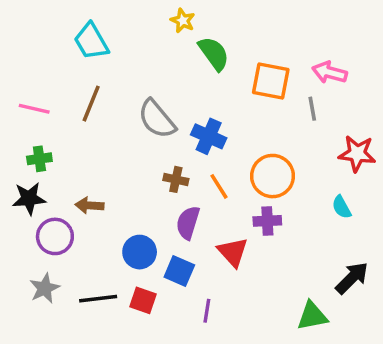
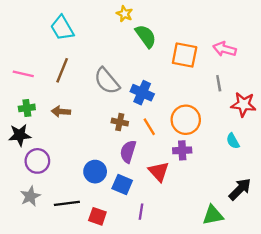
gray line: (312, 109) -> (219, 83), moved
brown arrow: (89, 205) -> (61, 112), moved
red square: (143, 300) -> (97, 216), moved

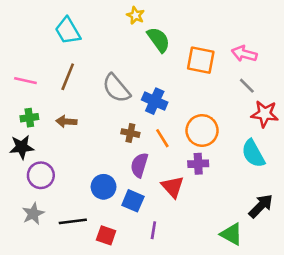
gray line: (219, 83) -> (247, 86), moved, turned -35
cyan semicircle: (233, 141) -> (253, 154), size x1.6
green triangle: (213, 215) -> (231, 234), turned 40

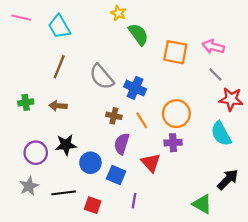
pink line: (25, 81) -> (21, 18), moved
black star: (22, 147) -> (66, 145), moved

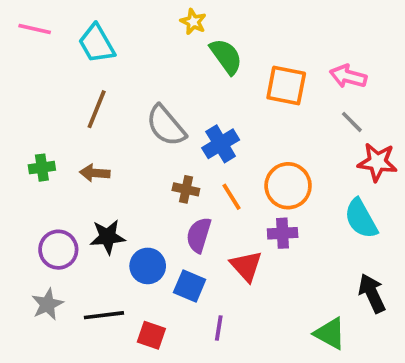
blue cross: (135, 88) -> (221, 144), turned 35
black arrow: (228, 179) -> (372, 293), turned -70

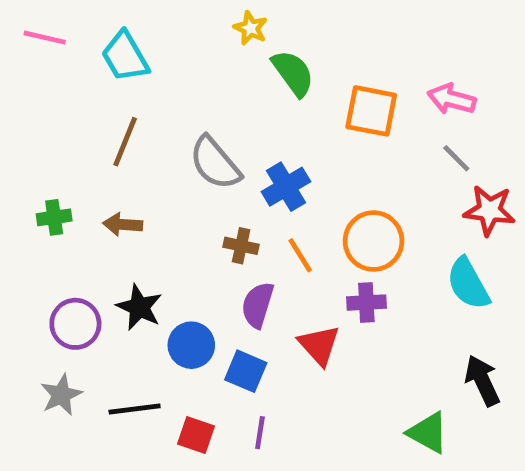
black star: (108, 237) -> (139, 307), turned 30
purple line: (219, 328) -> (260, 433), moved

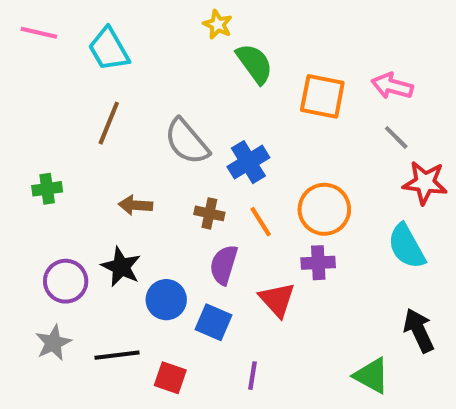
brown arrow: (123, 224) -> (135, 205), moved
purple line: (260, 433) -> (252, 376), moved

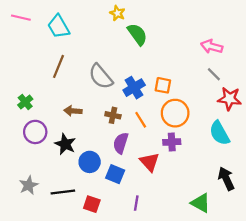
orange square: (322, 96) -> (163, 85), moved, size x0.7
green cross: (47, 189) -> (25, 102), turned -32
purple circle: (66, 281) -> (35, 132), moved

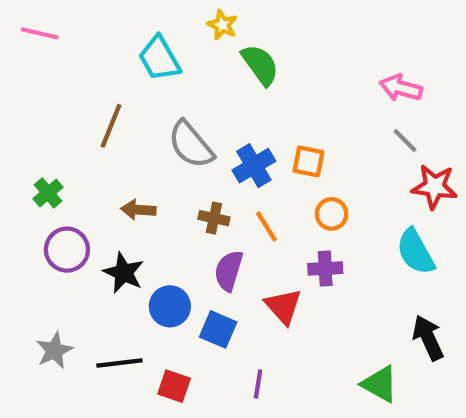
cyan trapezoid: (59, 27) -> (159, 59), moved
orange circle: (175, 113) -> (332, 214), size x0.6

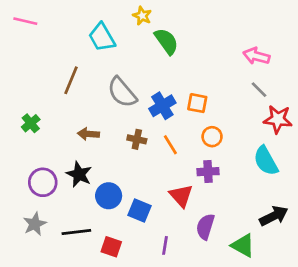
purple circle: (67, 250) -> (43, 182), moved
purple semicircle: (229, 271) -> (205, 227), moved
black arrow: (428, 338) -> (274, 216), turned 88

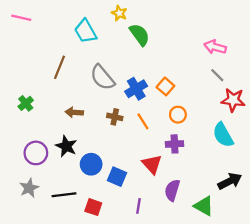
orange square: (197, 103) -> (165, 86), turned 30

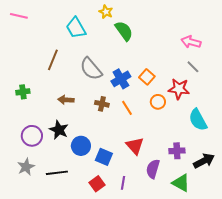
red star: (233, 100) -> (179, 89), moved
green cross: (26, 103) -> (23, 92), turned 32
purple cross: (175, 144) -> (177, 151), moved
red square: (93, 207) -> (97, 184), moved, turned 35

